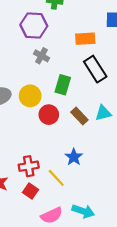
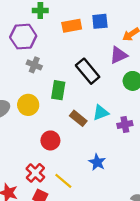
orange rectangle: (85, 39) -> (72, 26), moved
red circle: (49, 115) -> (50, 140), moved
blue star: (74, 157) -> (97, 162), moved
red cross: (29, 166) -> (35, 173), turned -30

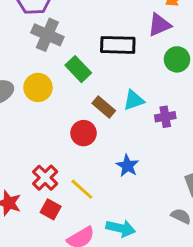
gray cross: (34, 65) -> (47, 35), size x1.5
black rectangle: (88, 71) -> (118, 45), turned -50
green rectangle: (58, 90) -> (78, 69), turned -54
red circle: (50, 140) -> (84, 133), moved

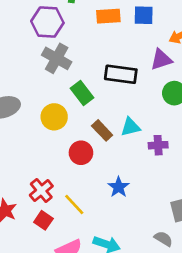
yellow circle: (38, 87) -> (54, 117), moved

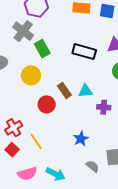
gray cross: (57, 58) -> (23, 31), moved
green rectangle: (82, 93) -> (42, 49), moved
blue star: (119, 187) -> (81, 139), moved
gray semicircle: (163, 239) -> (93, 166), moved

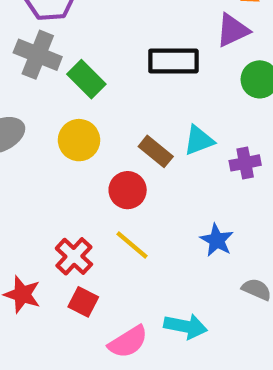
yellow line: (36, 141) -> (132, 245), moved

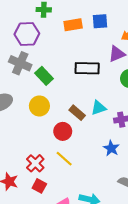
blue star: (217, 240) -> (111, 148), moved

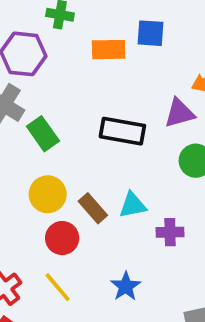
blue square: (100, 21) -> (150, 33), moved
yellow circle: (39, 106) -> (48, 194), moved
blue star: (111, 148) -> (126, 286), moved

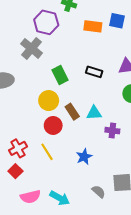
black rectangle: (122, 131) -> (94, 72), size x0.7
green rectangle: (43, 134) -> (60, 75), moved

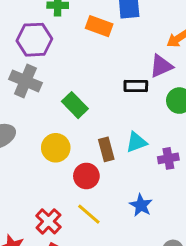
orange rectangle: (93, 26) -> (99, 26), turned 30
black rectangle: (94, 72) -> (136, 86), moved
yellow circle: (49, 101) -> (56, 148), moved
brown rectangle: (72, 112) -> (106, 149), turned 35

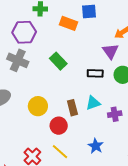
purple triangle: (161, 66) -> (110, 51), turned -42
black rectangle: (136, 86) -> (95, 73), moved
green rectangle: (75, 105) -> (58, 61), moved

